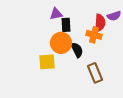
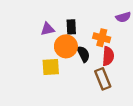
purple triangle: (56, 14) -> (48, 29), moved
red semicircle: (100, 23) -> (108, 56), moved

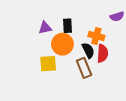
black semicircle: (83, 54) -> (88, 50), moved
brown rectangle: (103, 79) -> (84, 68), moved

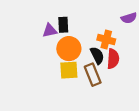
black rectangle: (68, 26) -> (63, 25), moved
yellow square: (48, 64) -> (69, 70), moved

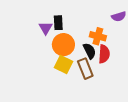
purple triangle: (50, 30) -> (46, 28), turned -48
yellow square: (69, 70) -> (63, 64), turned 30

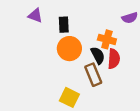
purple triangle: (46, 28) -> (35, 16), moved, turned -40
yellow square: (63, 64) -> (69, 97), moved

